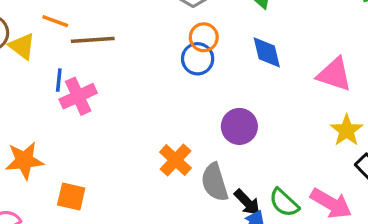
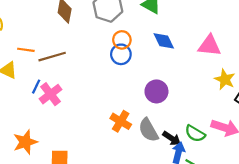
blue line: (59, 80) -> (36, 87), turned 32

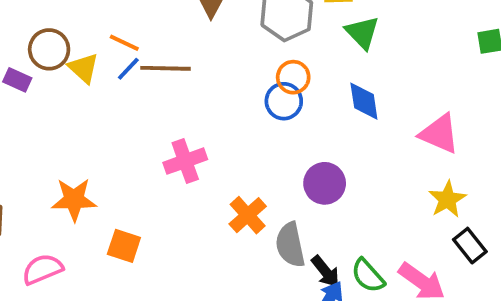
blue line: (36, 87) -> (128, 69), moved
pink cross: (50, 94) -> (185, 161), moved

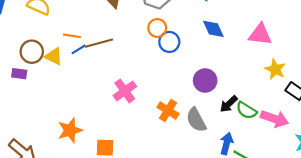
blue line: (128, 69) -> (79, 49), turned 32
orange circle: (293, 77) -> (157, 28), moved
black arrow: (325, 271) -> (229, 104), moved, turned 102
green semicircle: (368, 276) -> (246, 110), moved

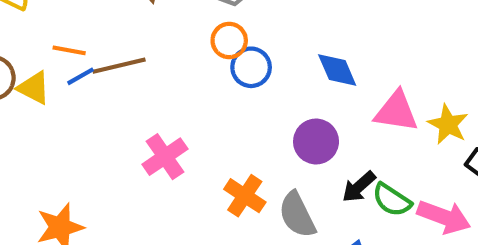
blue diamond: (213, 29) -> (337, 70), moved
pink triangle: (260, 34) -> (396, 111), moved

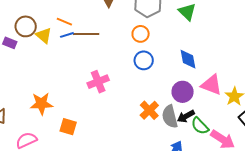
blue circle: (251, 67) -> (144, 60), moved
purple circle: (316, 142) -> (183, 92), moved
orange cross: (245, 196) -> (149, 110), moved
gray semicircle: (297, 215) -> (170, 117), moved

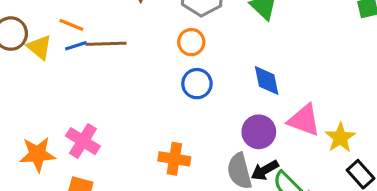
pink cross: (98, 82) -> (83, 141), moved, turned -35
orange cross: (149, 110) -> (174, 159), moved, turned -36

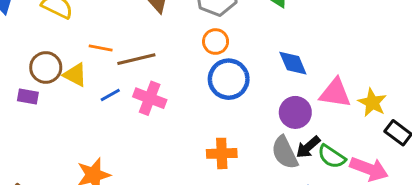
blue line: (76, 46) -> (110, 95), moved
blue circle: (197, 84) -> (229, 79), size x1.4
pink cross: (83, 141) -> (150, 98), moved

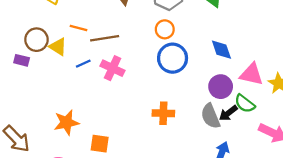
green semicircle: (332, 157) -> (245, 104), moved

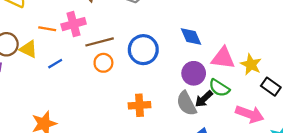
orange circle: (165, 29) -> (103, 63), moved
brown line: (105, 38) -> (100, 42), moved
pink cross: (112, 68) -> (74, 24), moved, turned -35

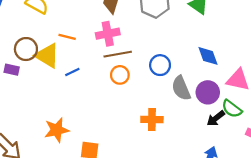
pink cross: (74, 24) -> (108, 34), moved
yellow triangle: (29, 49) -> (47, 56), size x1.4
blue circle: (143, 50) -> (160, 65), size x0.7
gray semicircle: (186, 103) -> (181, 88), moved

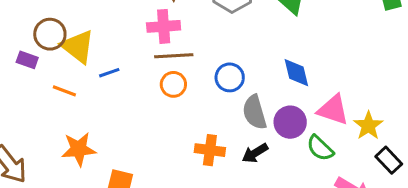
orange line: (67, 37) -> (64, 91), moved
black arrow: (216, 118) -> (255, 153), moved

